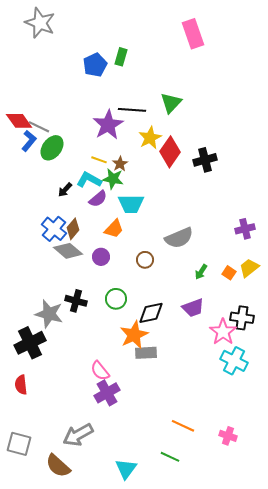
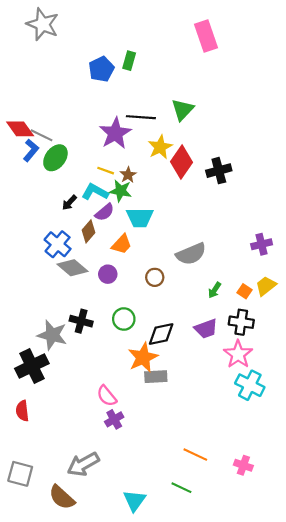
brown diamond: (73, 229) -> (89, 231), moved
black cross: (242, 318) -> (241, 322), moved
purple cross: (107, 393) -> (114, 419), size x0.7

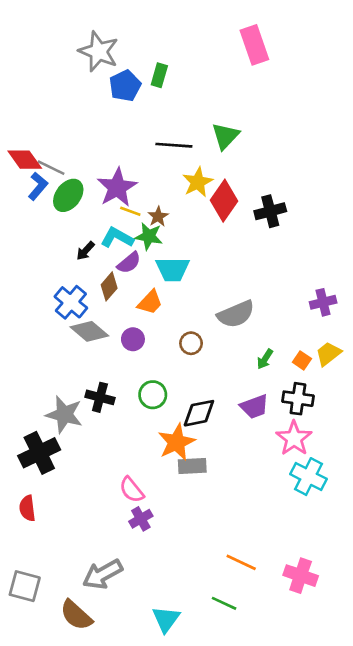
gray star: (43, 24) -> (99, 51), moved
purple star: (115, 133) -> (117, 187), moved
pink cross: (243, 465) -> (301, 576), size x1.4

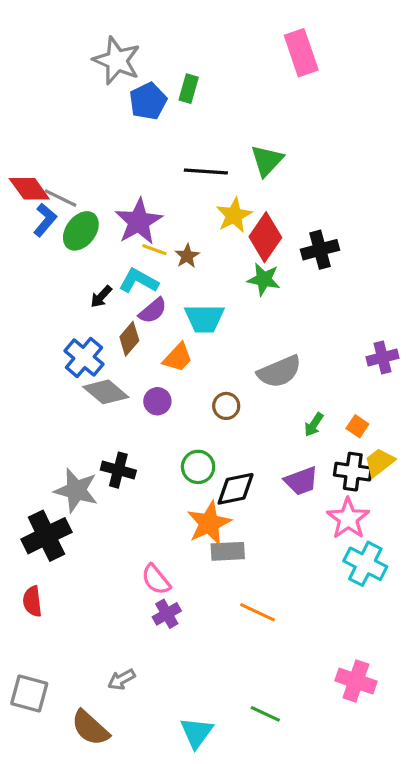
green star: (149, 236) -> (264, 279), moved
yellow trapezoid: (328, 354) -> (379, 462), moved
green circle: (153, 395) -> (198, 467), moved
orange line: (241, 562) -> (257, 612), moved
gray arrow: (103, 574) -> (121, 679), size x0.6

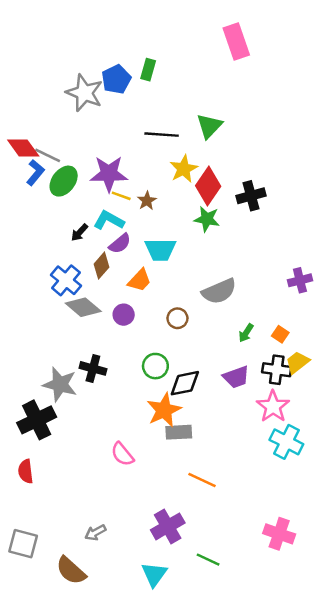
gray star: (117, 61) -> (84, 93), moved
purple star: (139, 222) -> (109, 174), turned 30
purple cross: (167, 614) -> (168, 526), moved, size x1.5

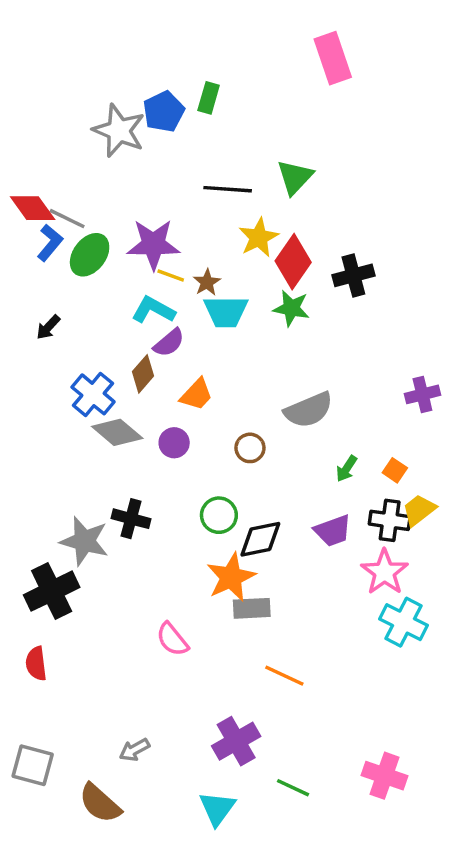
black arrow: (79, 233) -> (48, 327), moved
cyan trapezoid: (160, 250) -> (226, 312), moved
pink cross: (279, 534) -> (385, 776), moved

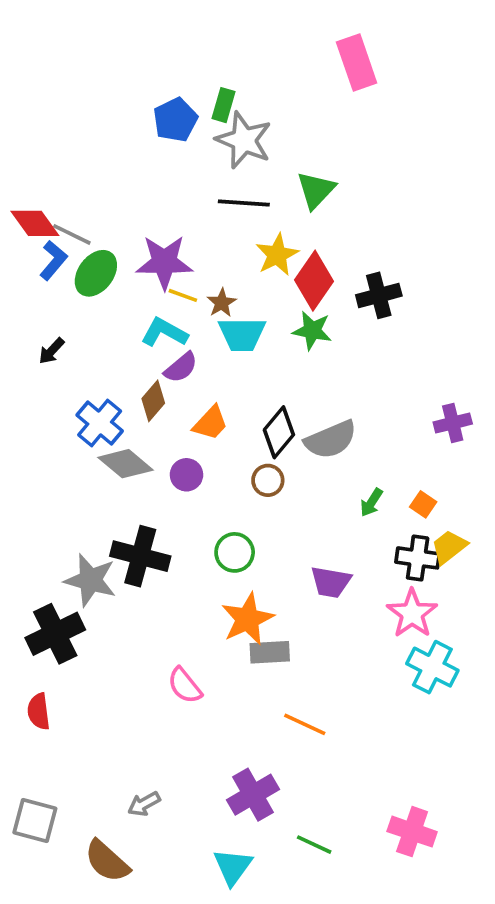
gray star: (119, 131) -> (244, 140), moved
black cross: (131, 519) -> (140, 556), size x1.4
purple trapezoid: (333, 531) -> (331, 582), moved, turned 30
black diamond: (260, 539) -> (279, 432), moved, turned -39

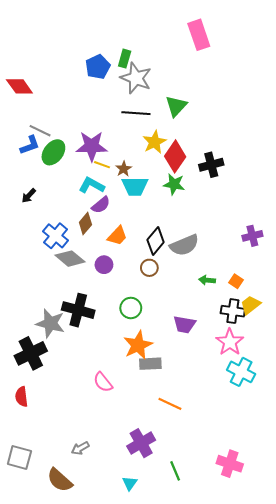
red diamond: (35, 223) -> (19, 86), moved
blue L-shape: (53, 260) -> (30, 145), turned 30
green arrow: (371, 503) -> (207, 280), turned 63
green line: (314, 845) -> (175, 471), turned 42
cyan triangle: (233, 867) -> (130, 483), size x0.7

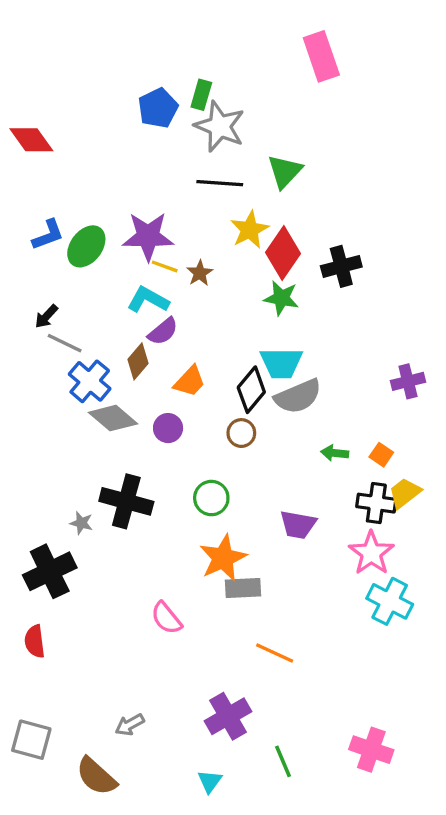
gray line: (40, 131) -> (65, 343), moved
cyan trapezoid: (135, 186) -> (281, 363), moved
gray star: (50, 323) -> (81, 523), size x0.5

